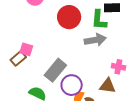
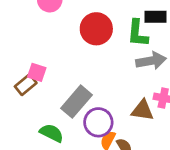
gray arrow: (95, 40) -> (151, 61), moved
brown triangle: (108, 86) -> (142, 110), moved

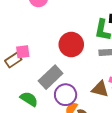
red circle: (96, 29) -> (71, 45), moved
pink square: (37, 72) -> (23, 52), turned -32

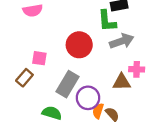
pink square: (23, 52) -> (39, 58), moved, turned 32

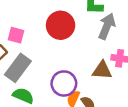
gray arrow: (122, 41) -> (107, 26), turned -55
gray rectangle: (68, 84) -> (18, 68), moved

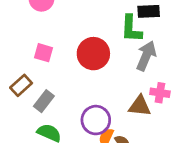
pink square: (16, 35) -> (43, 53), moved
gray rectangle: (18, 68) -> (44, 101), size x0.7

